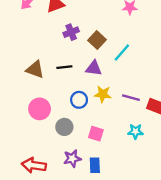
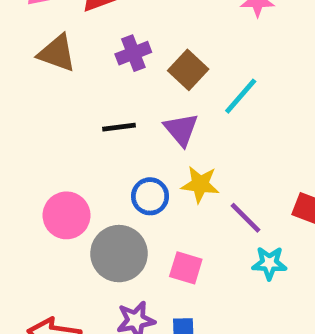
purple triangle: (94, 68) -> (181, 129), turned 42
brown triangle: (35, 69) -> (57, 53), moved
purple line: (131, 98) -> (245, 218), moved, turned 30
gray circle: (64, 127) -> (119, 254), size x1.5

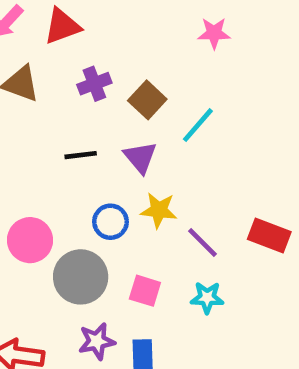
cyan star: (269, 263) -> (207, 298), moved

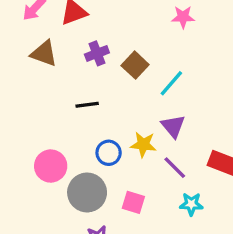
purple triangle: (140, 157) -> (173, 126), moved
cyan star: (207, 298) -> (191, 204), moved

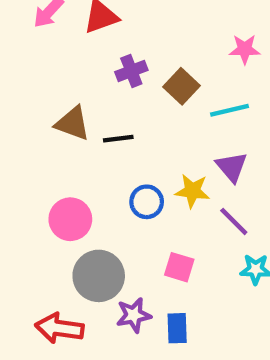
pink star: (183, 17) -> (245, 49), moved
brown triangle: (44, 53) -> (73, 123), moved
cyan line: (171, 83) -> (229, 110), turned 36
gray circle: (87, 192) -> (99, 276), moved

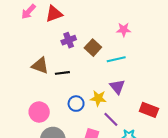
purple line: (234, 221) -> (111, 119), moved

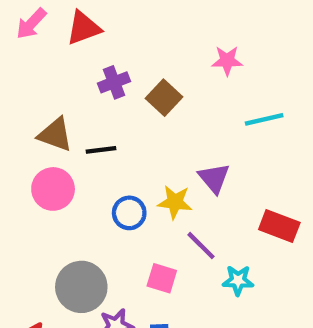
cyan line: (116, 59) -> (264, 119), moved
pink circle: (39, 112) -> (53, 189), moved

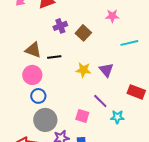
yellow star: (175, 202) -> (83, 70), moved
blue circle: (129, 213) -> (38, 96), moved

